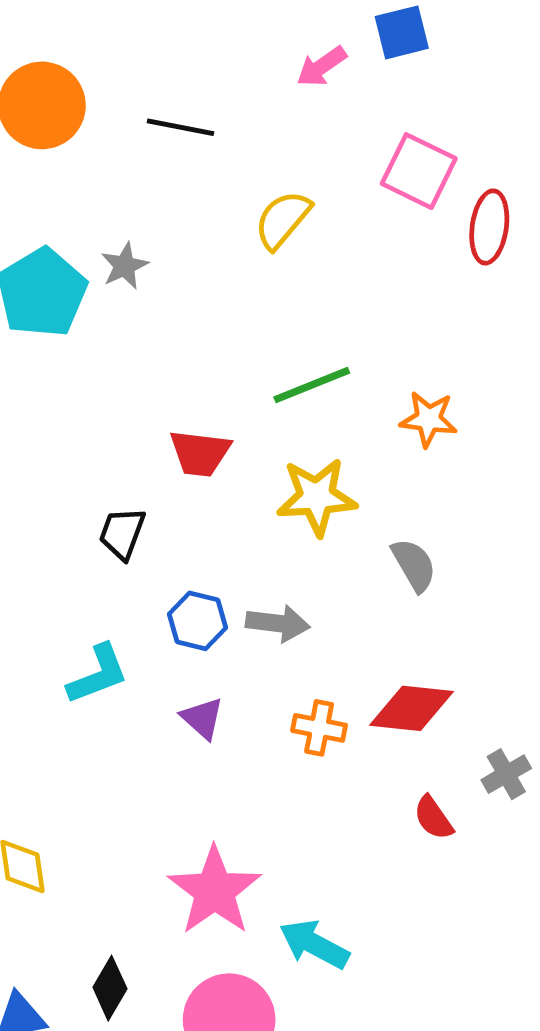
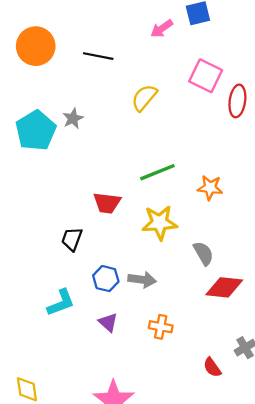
red diamond: (411, 708) -> (224, 287), moved

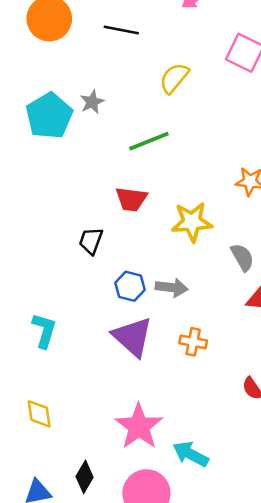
green line: (157, 172) -> (149, 141), moved
cyan L-shape: (61, 303) -> (44, 330), moved, turned -52
purple triangle: (108, 322) -> (133, 337), size x1.8

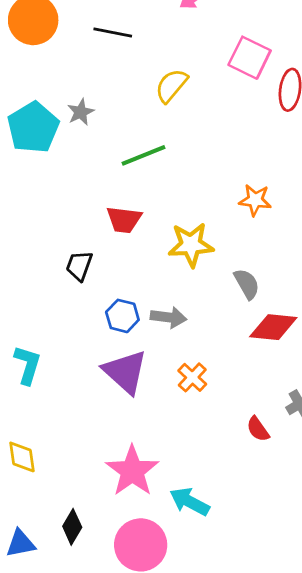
orange cross: (193, 342) -> (192, 377), turned 32

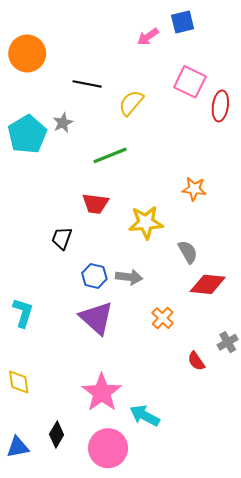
black line: (113, 33) -> (87, 84), moved
orange cross: (192, 377) -> (163, 318), moved

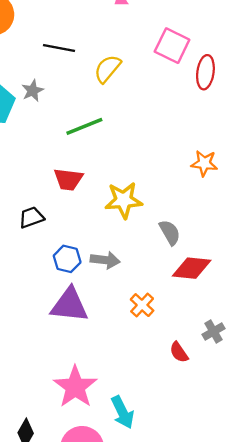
orange star: (194, 189) -> (204, 163), moved
black trapezoid: (62, 238) -> (31, 217), turned 50
purple triangle: (96, 318) -> (69, 305), turned -36
cyan arrow: (145, 416) -> (122, 412), turned -144

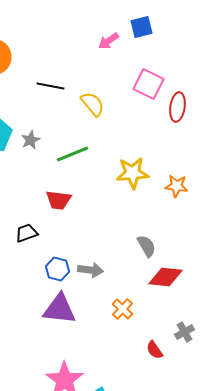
yellow semicircle: (107, 69) -> (92, 104), turned 100
gray star: (33, 91) -> (30, 140), moved
yellow star: (124, 200) -> (132, 173), moved

